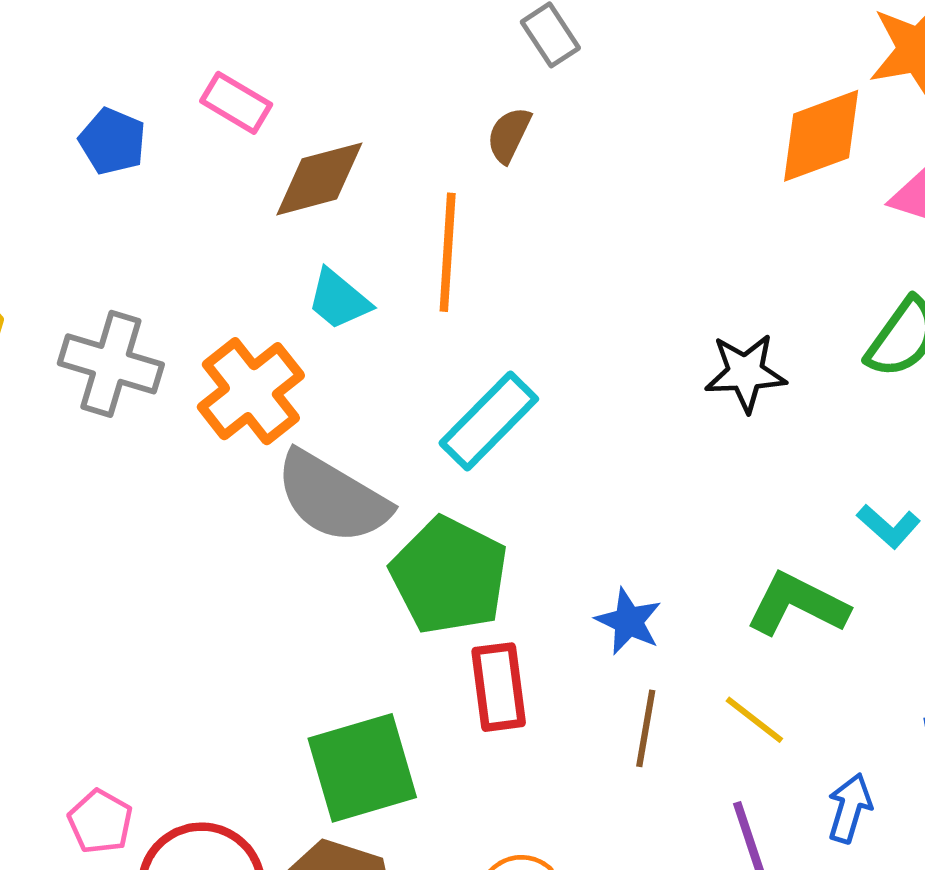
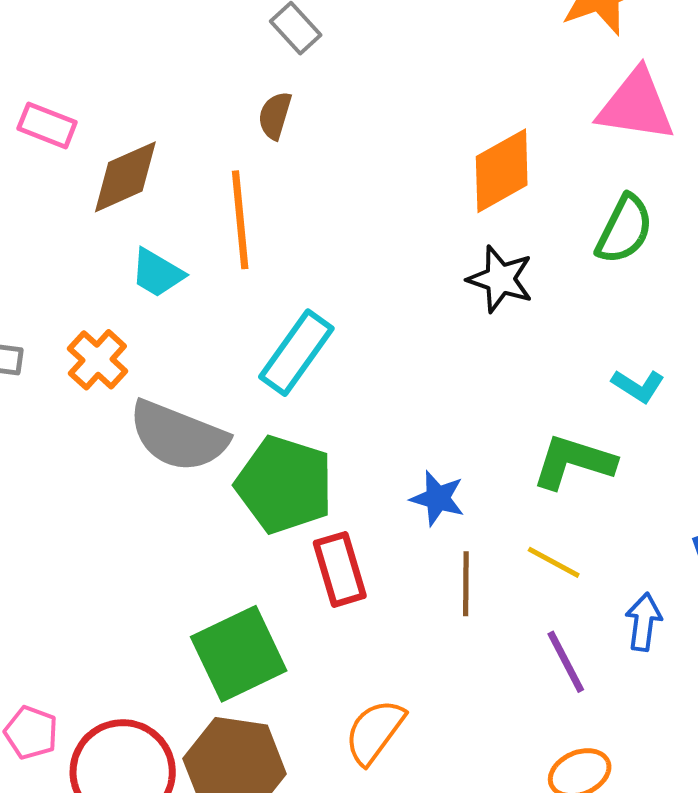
orange diamond: (821, 136) -> (502, 171), moved
black star: (745, 373) -> (500, 279), turned 30
orange cross: (251, 391) -> (97, 360), size x0.7

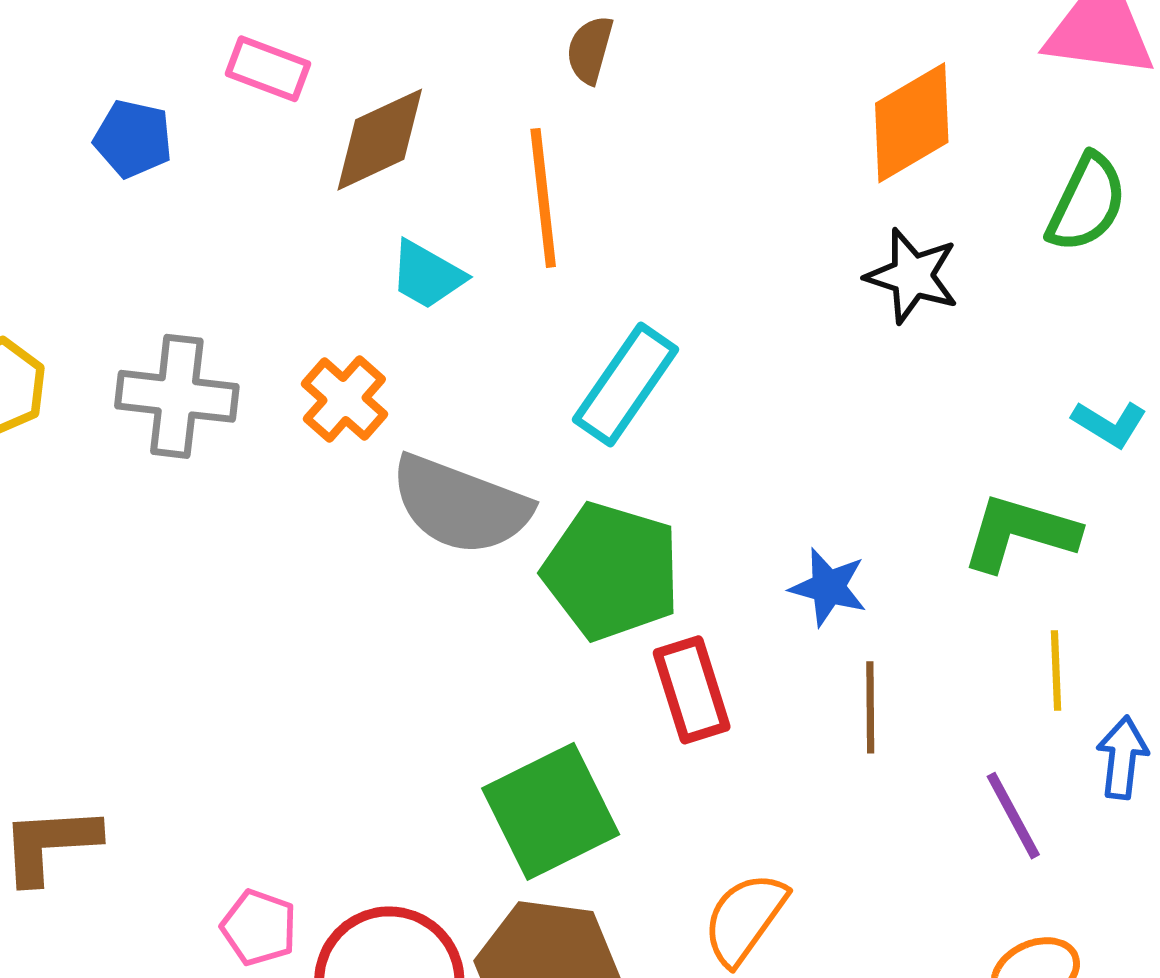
yellow line: (554, 562) -> (1056, 670), moved, turned 60

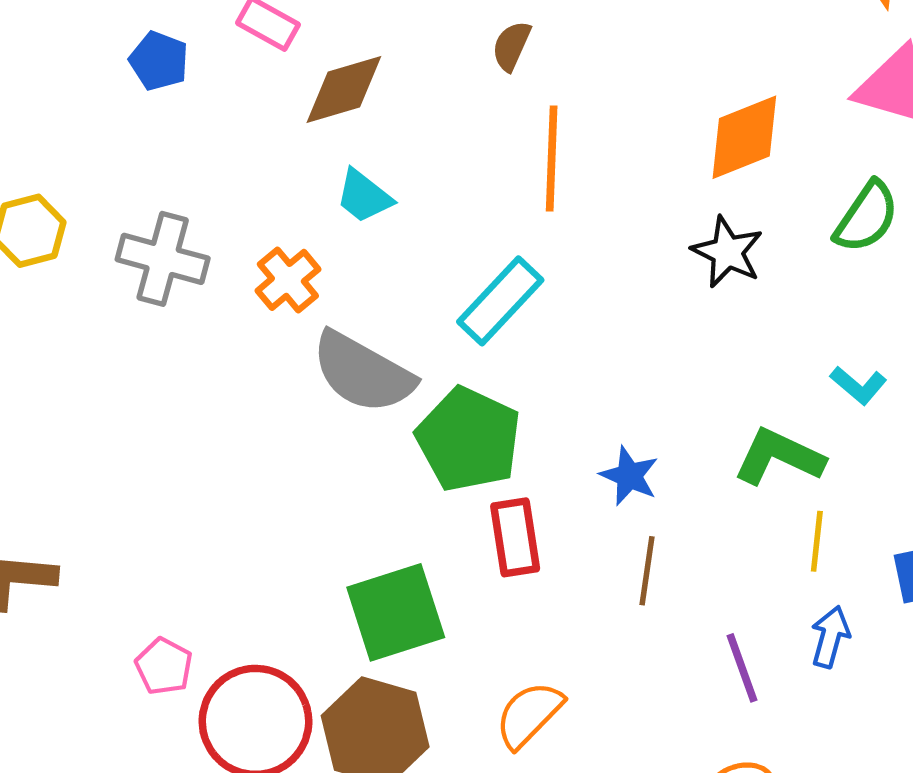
orange line: (543, 198) -> (552, 158), moved
yellow line: (1056, 670) -> (817, 541), moved

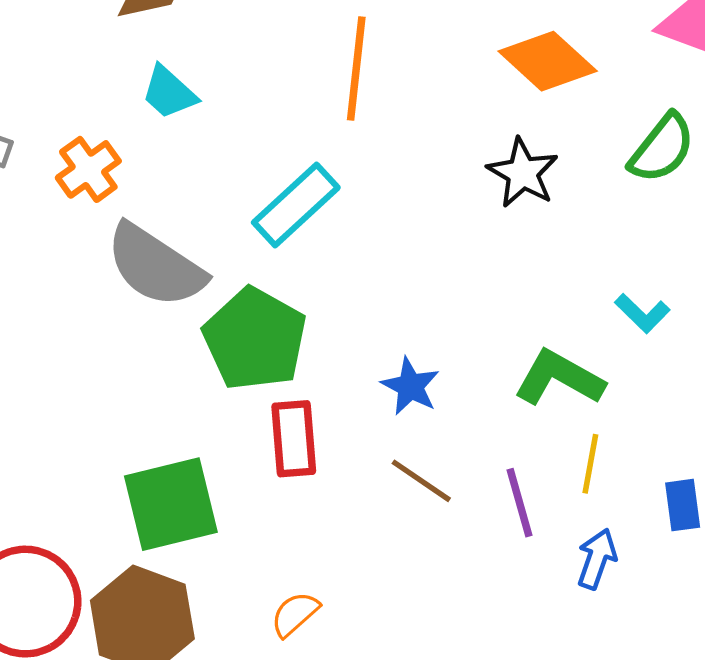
orange diamond: (744, 137) -> (548, 61), turned 60
brown line: (647, 571) -> (421, 481), turned -68
purple line: (742, 668) -> (520, 503), moved
orange semicircle: (529, 715) -> (295, 614), size x0.7

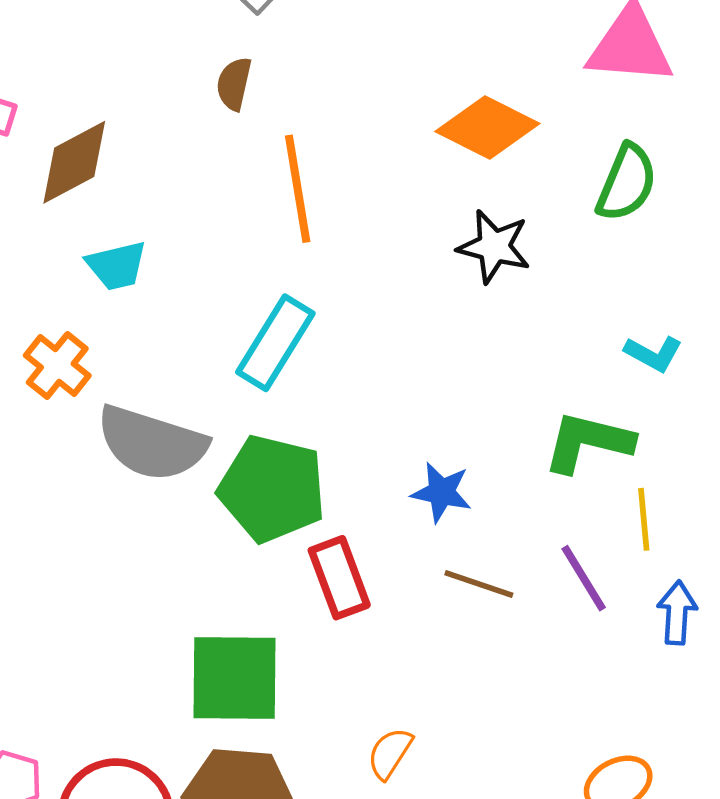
cyan trapezoid: (169, 92) -> (117, 266), turned -40
green square: (171, 504) -> (235, 678), turned 30

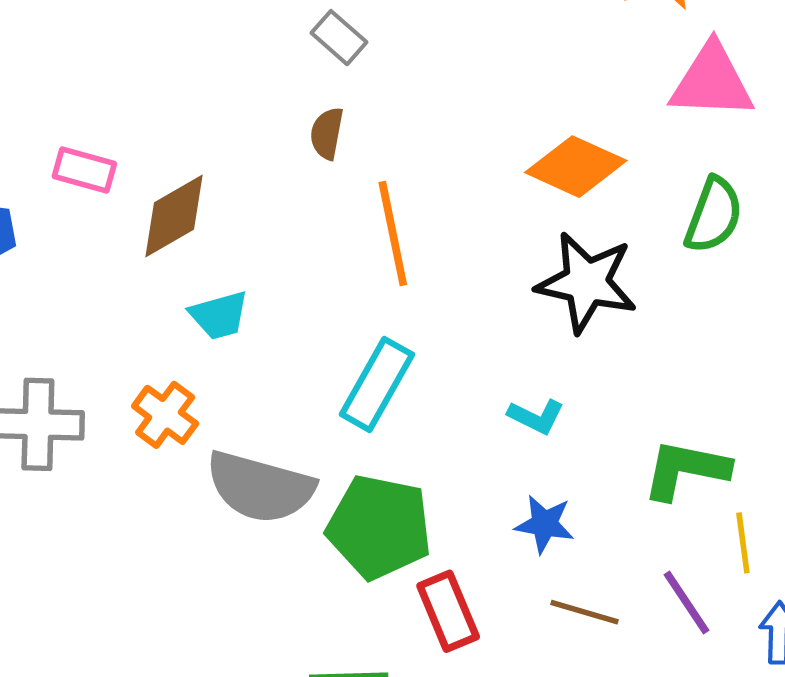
black star: (494, 247) -> (587, 282), size x1.4
cyan L-shape: (653, 354) -> (536, 416), moved

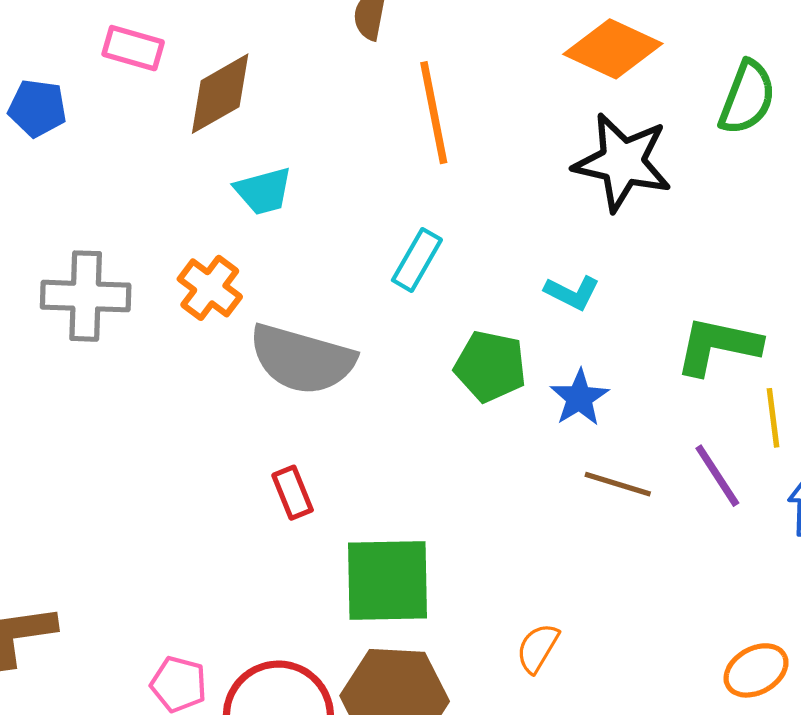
cyan rectangle: (377, 384) -> (417, 260), size x0.7
blue star: (545, 524) -> (579, 398), turned 30
green pentagon: (379, 527) -> (490, 366), moved, size x0.7
red rectangle: (448, 611) -> (293, 493), moved, size x0.7

